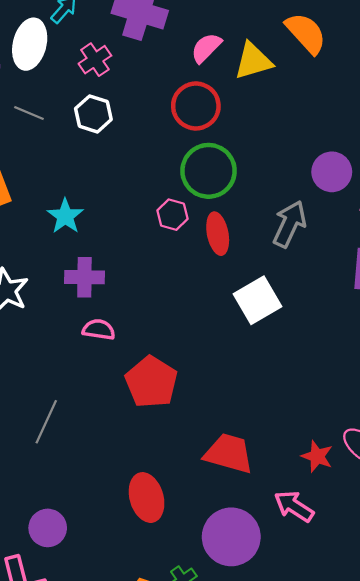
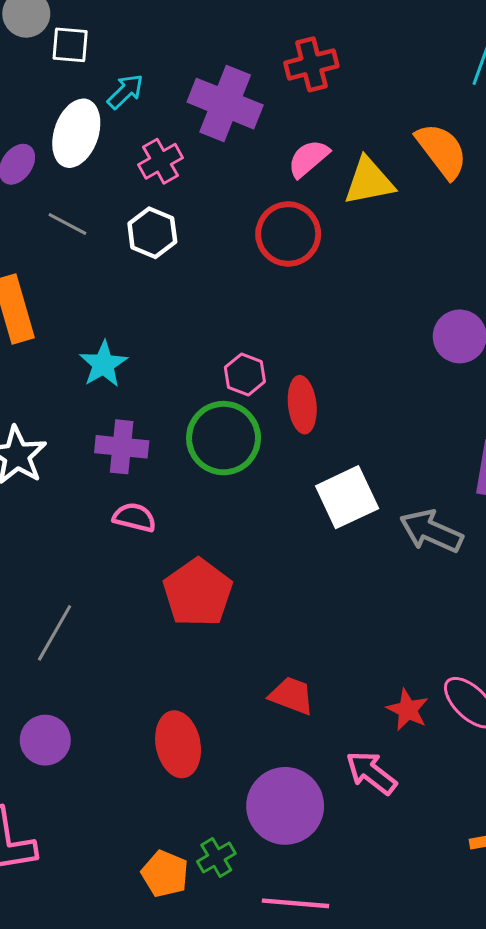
green circle: (209, 171) -> (224, 438), moved
gray arrow: (289, 224) -> (431, 531), moved, turned -96
red trapezoid: (229, 453) -> (292, 696), size x0.7
purple circle: (48, 528) -> (45, 740), moved

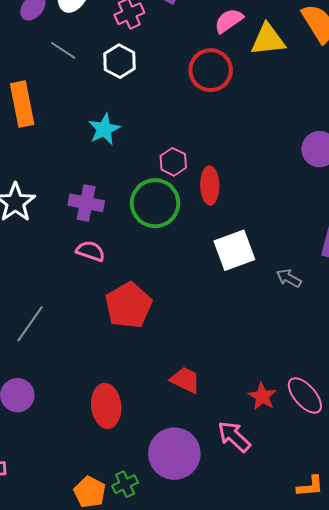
cyan star: (103, 364) -> (104, 129), moved
gray arrow: (431, 531) -> (289, 278), size x0.6

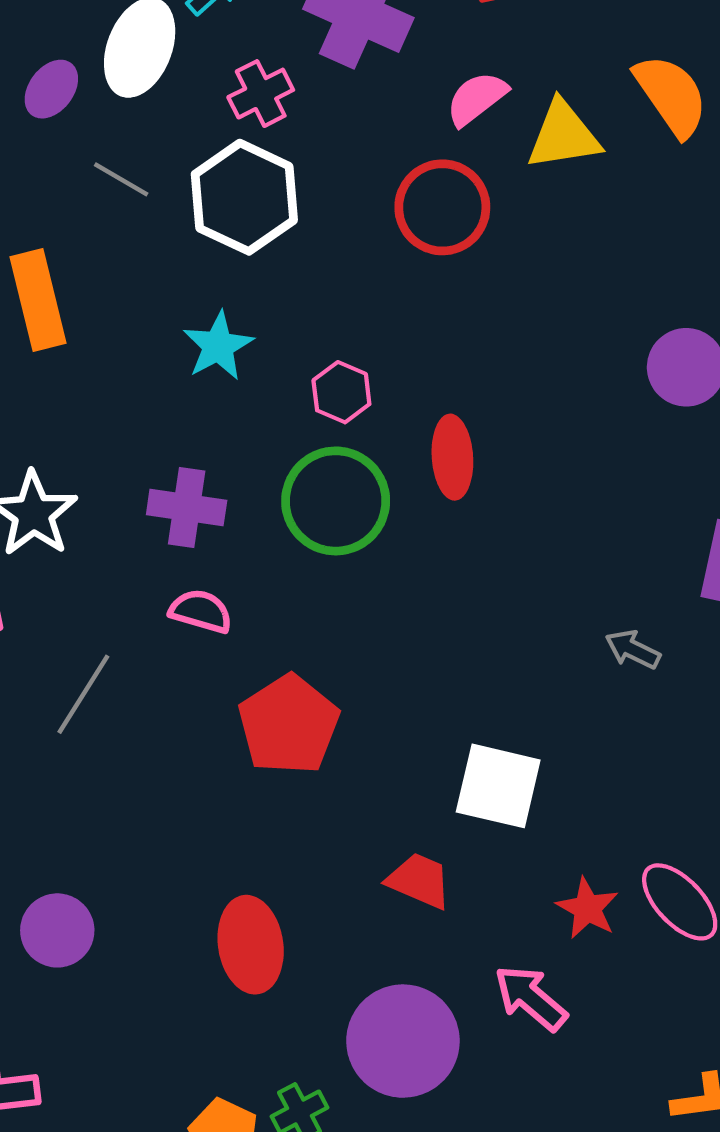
white hexagon: (120, 61) -> (244, 197), size x1.5
pink hexagon: (173, 162) -> (341, 392), moved
white square: (234, 250) -> (498, 786), moved, turned 36
gray line: (30, 324) -> (83, 694), moved

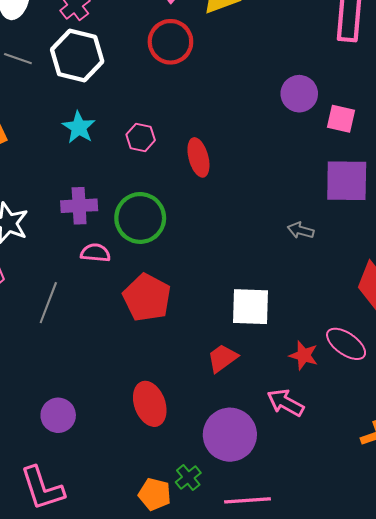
green circle: (336, 501) -> (140, 218), moved
red trapezoid: (419, 881) -> (222, 358), turned -48

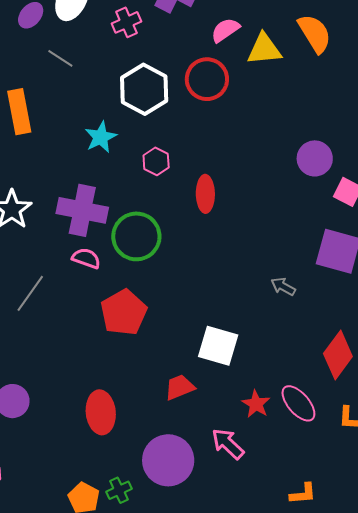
white hexagon: (77, 55) -> (144, 89), moved
purple cross: (79, 206) -> (82, 210), size x1.4

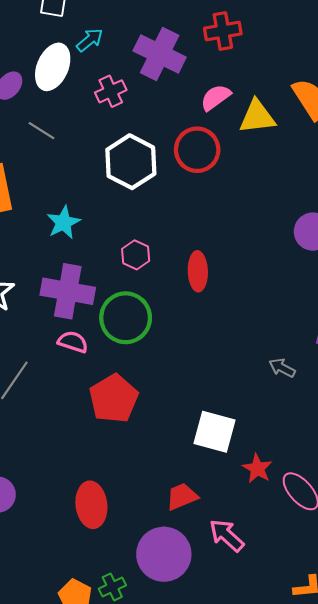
cyan star: (101, 137) -> (63, 223), moved
pink hexagon: (156, 161) -> (136, 255), moved
red trapezoid: (180, 387) -> (182, 497), moved
red star: (256, 404) -> (257, 468), moved

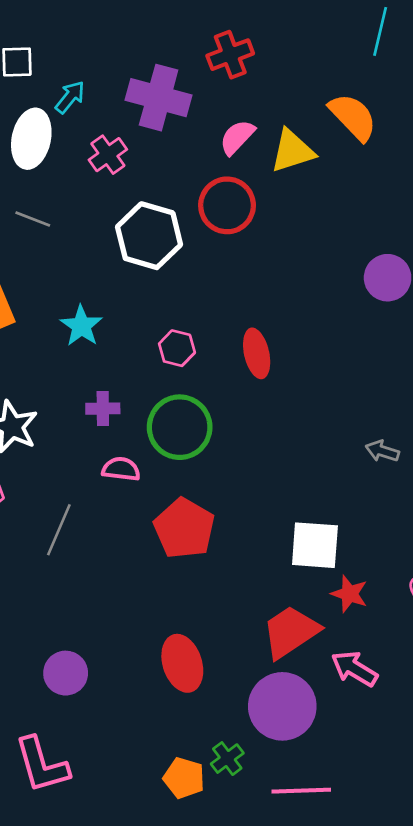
purple cross: (68, 291) -> (103, 409), size x0.5
red star: (257, 468) -> (349, 594), moved
red trapezoid: (182, 497) -> (291, 632), size x1.5

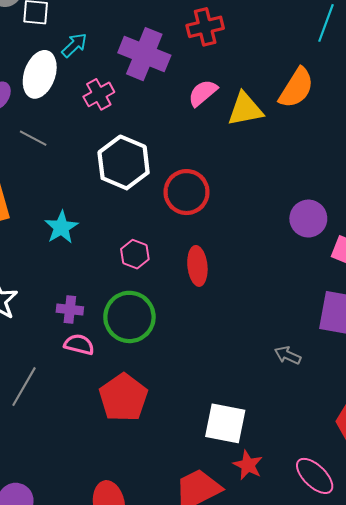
orange semicircle: (353, 117) -> (296, 88), turned 69
red circle: (227, 205) -> (187, 192), moved
purple cross: (103, 409) -> (70, 310), moved

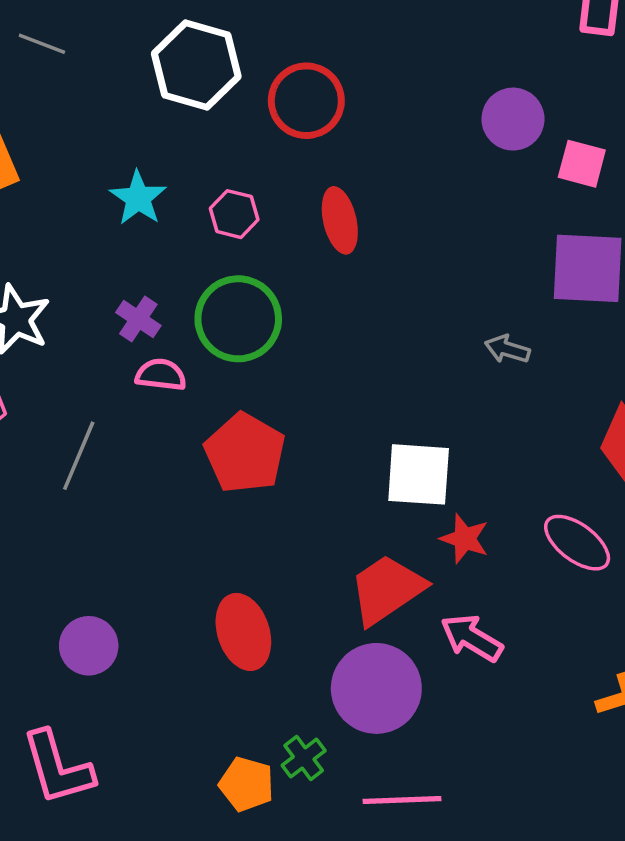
cyan star: (61, 227) -> (138, 198), moved
purple cross: (70, 310) -> (138, 319), turned 35

